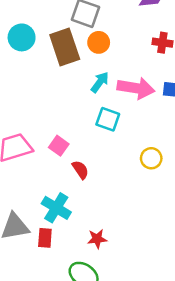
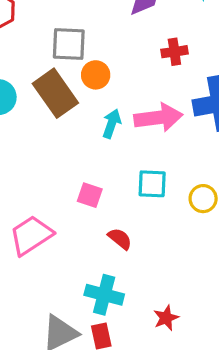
cyan square: (108, 119) -> (152, 184), moved
pink square: (59, 146) -> (90, 195), moved

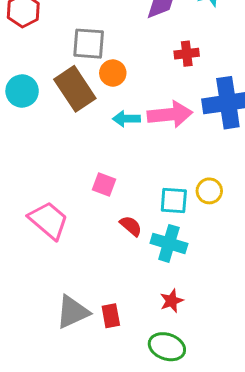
cyan arrow: (112, 124) -> (126, 119), turned -112
cyan square: (152, 184) -> (174, 200), moved
pink trapezoid: (31, 235) -> (48, 220), turned 72
cyan cross: (104, 295) -> (169, 243), moved

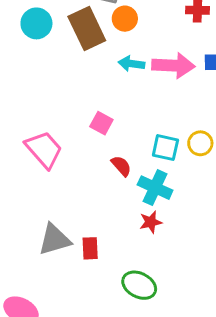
red star: (172, 301) -> (151, 222), moved

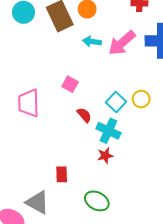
pink arrow: (173, 66) -> (122, 43), turned 136
cyan square: (165, 148) -> (116, 102), turned 30
pink trapezoid: (44, 149) -> (29, 103), turned -140
gray triangle: (54, 240) -> (37, 202), moved, turned 45

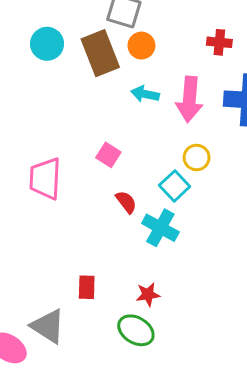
pink arrow: (122, 43) -> (189, 99), turned -48
yellow circle: (141, 99) -> (197, 157), moved
red star: (105, 156) -> (148, 294), moved

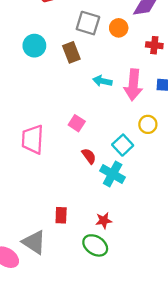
orange circle: (141, 46) -> (119, 28), moved
brown rectangle: (100, 53) -> (71, 52), size x0.7
yellow circle: (197, 157) -> (148, 124), moved

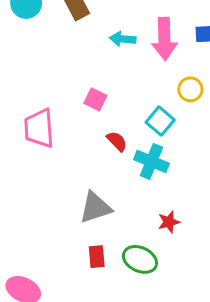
red rectangle: (61, 215) -> (97, 257), moved
red star: (104, 221) -> (169, 222), moved
gray triangle: (34, 242) -> (95, 208), moved, turned -44

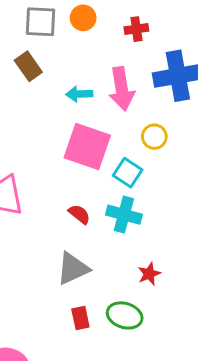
pink square: (95, 99) -> (87, 146), moved, size x2.0
red semicircle: (117, 141) -> (79, 214), moved

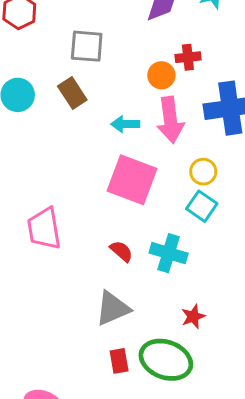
orange circle: (83, 18) -> (161, 75), moved
cyan square: (128, 173) -> (202, 206), moved
green ellipse: (125, 315) -> (166, 360), size x1.4

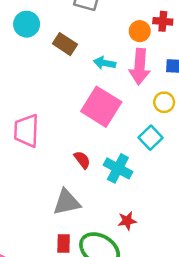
brown rectangle: (72, 93) -> (65, 44), moved, turned -35
yellow circle: (203, 172) -> (164, 102), moved

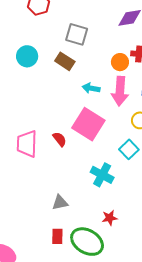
brown rectangle: (65, 44) -> (65, 61), moved
red semicircle: (82, 160) -> (60, 139), moved
gray triangle: (67, 202) -> (60, 203), size x0.7

